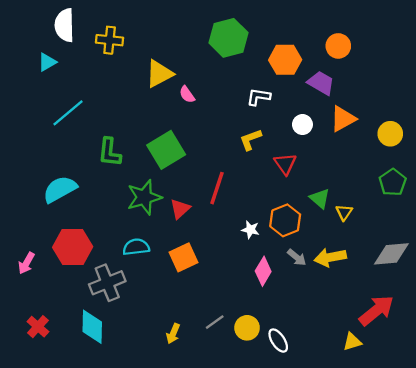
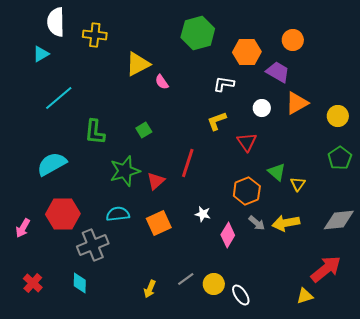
green square: (166, 150) -> (144, 130), size x0.5
white star: (250, 230) -> (203, 214), moved
cyan diamond: (92, 327) -> (80, 283), size x0.7

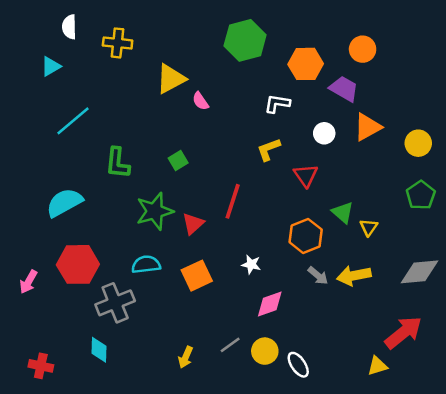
white semicircle: (56, 22) -> (69, 27), size x0.7
pink diamond: (228, 235) -> (270, 304), moved, turned 40
red cross: (33, 283) -> (41, 366), moved, turned -30

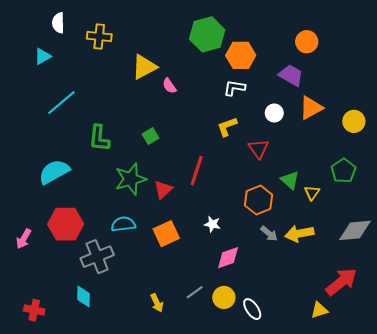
orange hexagon: (306, 64) -> (241, 55), moved
green pentagon: (421, 195) -> (343, 171), moved
yellow arrow: (186, 357) -> (157, 303), turned -48

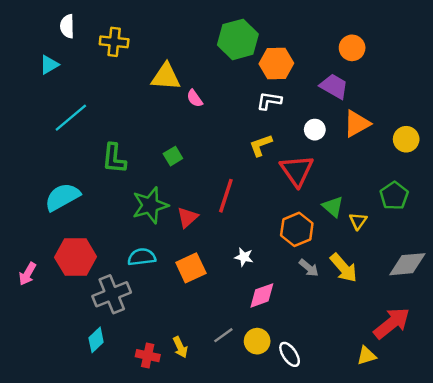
yellow triangle: (144, 67) -> (166, 77), turned 32
red triangle: (259, 149) -> (297, 170), size x1.4
yellow arrow: (299, 234) -> (344, 268), turned -120
cyan diamond: (83, 296) -> (96, 340), turned 45
red cross: (34, 310) -> (148, 356), moved

